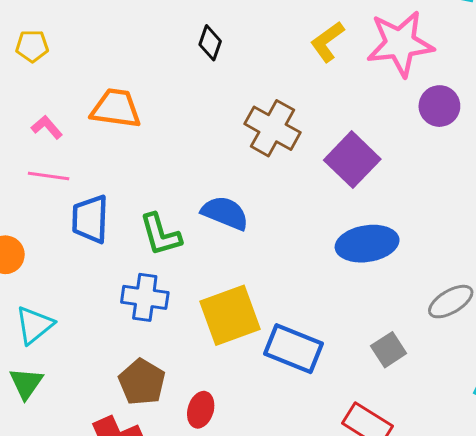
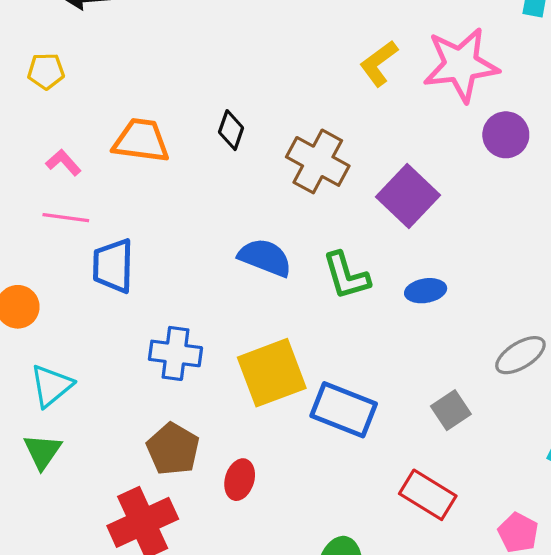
black diamond: (210, 43) -> (231, 130), moved
green L-shape: (160, 234) -> (346, 276), moved
blue ellipse: (367, 244) -> (426, 291), size x0.6

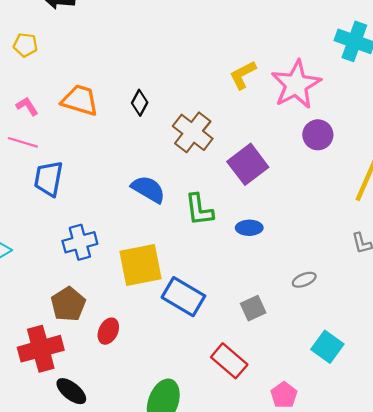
pink star: (461, 65) -> (296, 85), turned -30
blue cross: (175, 353) -> (80, 242), turned -32
gray ellipse: (520, 355) -> (304, 280), size x0.7

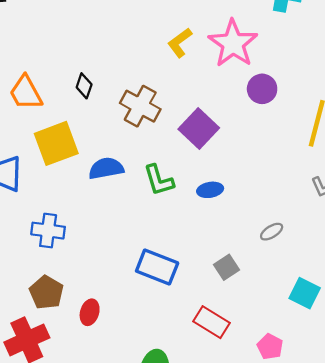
orange trapezoid: (80, 100) -> (26, 93), turned -126
blue semicircle: (148, 189) -> (106, 168), turned -32
blue cross: (80, 242) -> (48, 231), turned 32
yellow square: (141, 265) -> (56, 143), moved

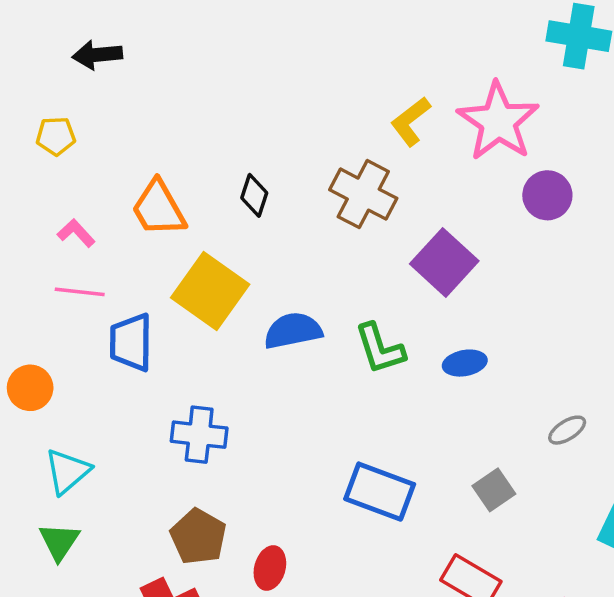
brown cross: (140, 106) -> (363, 194), moved
yellow square: (56, 143) -> (210, 291), turned -33

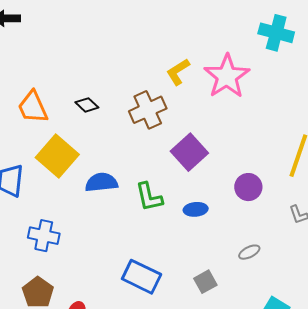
brown cross: (363, 194) -> (148, 110), turned 33
black diamond: (254, 195) -> (87, 105), turned -70
purple circle: (547, 195) -> (248, 187), moved

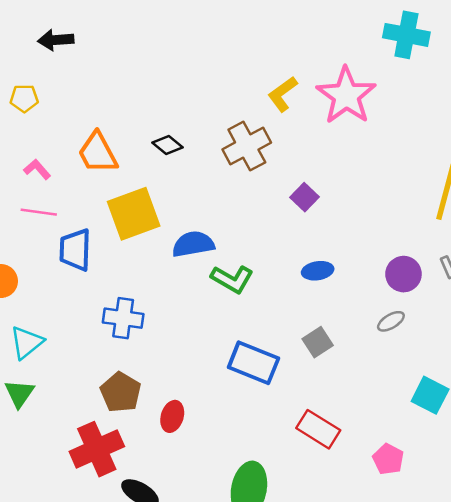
purple square: (189, 152) -> (305, 197), size x0.6
yellow square: (57, 156) -> (134, 214), turned 33
purple circle: (248, 187) -> (403, 274), moved
green L-shape: (149, 197) -> (232, 279), moved, turned -44
gray square: (205, 282) -> (318, 342), moved

